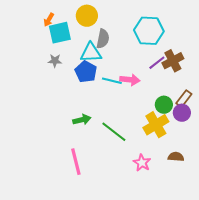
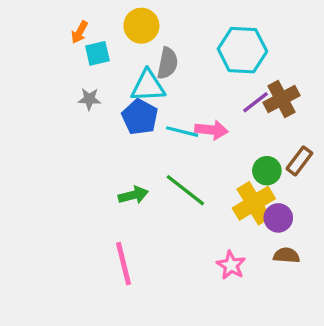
cyan square: (60, 33) -> (97, 53), size x0.7
purple circle: (182, 113) -> (278, 218), moved
green line: (114, 132) -> (185, 190), moved

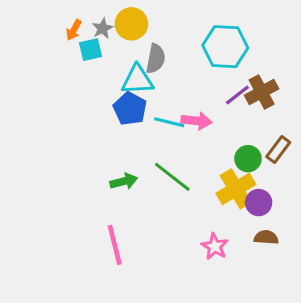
gray star: (89, 99) -> (103, 28), moved, turned -30

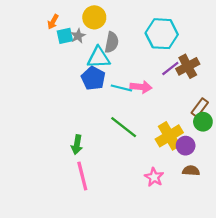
gray star: (103, 28) -> (78, 36), moved
green circle: (248, 159) -> (203, 122), moved
green arrow: (124, 181) -> (77, 145), moved, turned 114

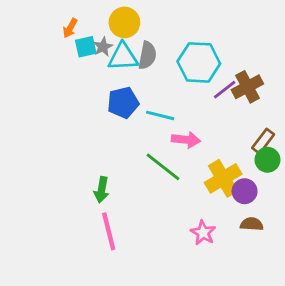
cyan hexagon: (162, 34) -> (199, 62), moved
cyan triangle: (99, 58) -> (123, 57), moved
blue pentagon: (93, 78) -> (123, 103), turned 30
pink arrow: (141, 87) -> (186, 140), moved

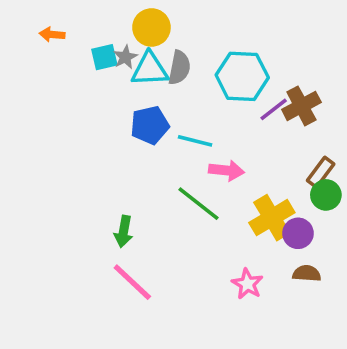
orange arrow: (70, 28) -> (52, 34), moved, turned 66
pink line: (109, 231) -> (132, 282), turned -33

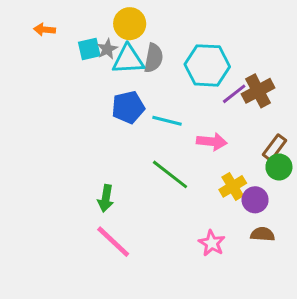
pink arrow: (226, 171) -> (212, 142), moved
yellow cross: (272, 218) -> (233, 186), size x0.7

